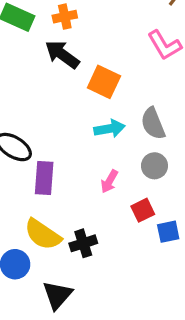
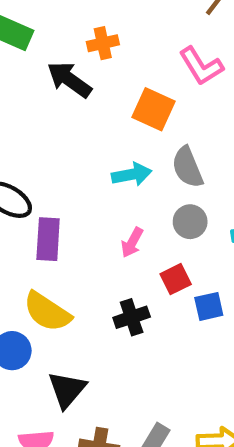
orange cross: (65, 17) -> (103, 43), moved
orange square: (104, 82) -> (154, 109), moved
black cross: (83, 243) -> (132, 317), moved

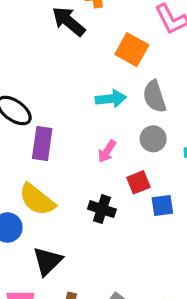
black cross: (132, 317) -> (102, 209), turned 32

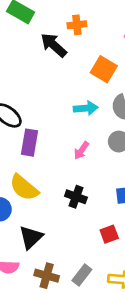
red square: (138, 182) -> (109, 234), moved

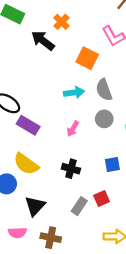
orange cross: (77, 25) -> (61, 22), turned -35
purple rectangle: (29, 143) -> (28, 125), turned -65
gray rectangle: (82, 275) -> (79, 206), moved

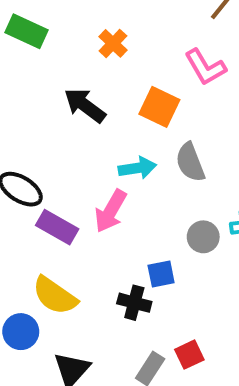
black arrow: (43, 41) -> (85, 105), moved
gray circle: (104, 119) -> (203, 237), moved
pink arrow: (73, 129) -> (111, 211), moved, size x1.5
blue square: (112, 164) -> (161, 274), moved

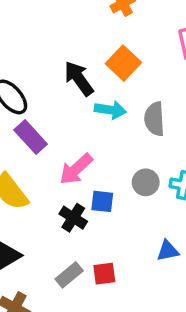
black arrow: (85, 105) -> (79, 78), moved
orange square: (159, 107) -> (123, 63), moved
pink arrow: (111, 211) -> (76, 169), moved

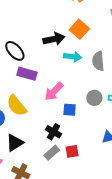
black arrow: (79, 78) -> (54, 39), turned 115
purple rectangle: (31, 137) -> (27, 74), turned -30
black cross: (73, 218) -> (54, 132), moved

